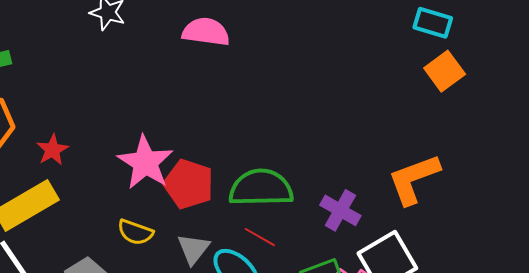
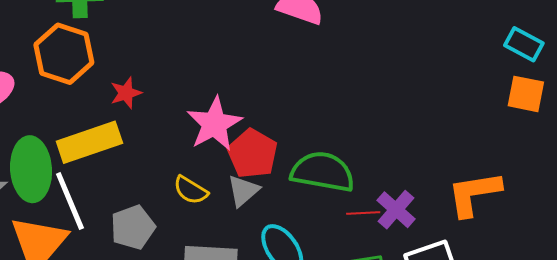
orange square: (445, 71) -> (526, 94), turned 36
red line: (260, 237) -> (363, 213), moved, turned -44
gray triangle: (193, 249) -> (243, 191), moved

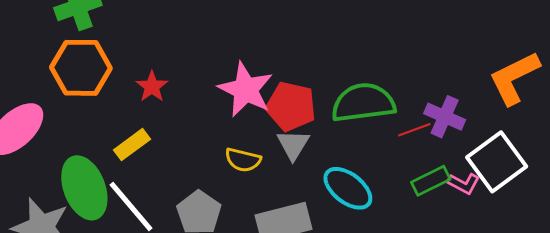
yellow rectangle: (89, 142) -> (132, 145), size x0.6

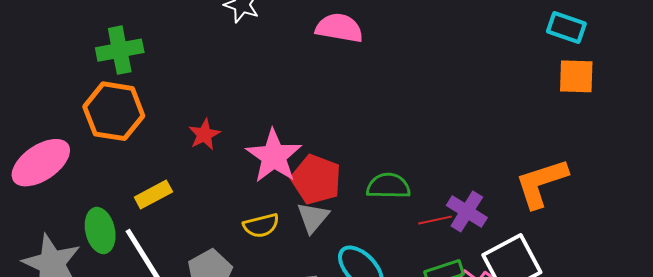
red star: (152, 87) -> (204, 134), moved
green semicircle: (363, 103) -> (388, 186), size x0.7
yellow semicircle: (243, 160) -> (261, 225), turned -36
green ellipse: (84, 188) -> (100, 231), size x0.7

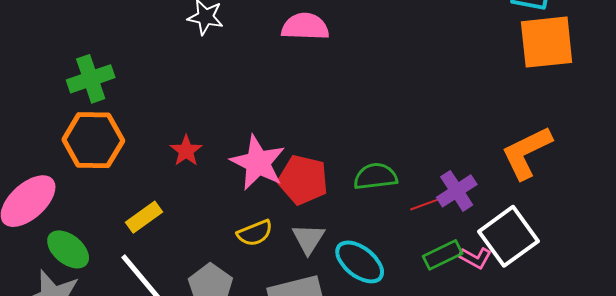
orange square: (576, 76) -> (547, 42), size x1.5
purple cross: (467, 211) -> (457, 191), turned 33
gray triangle: (313, 217) -> (308, 239), moved
green ellipse: (100, 231) -> (68, 249), moved, turned -30

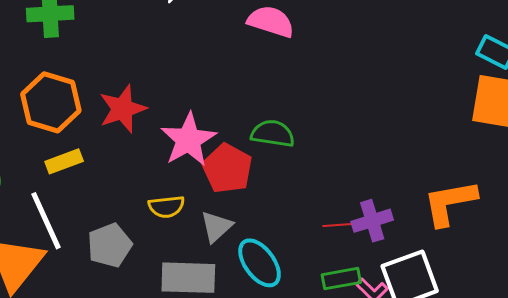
orange hexagon: (93, 140) -> (51, 102), moved
red star: (186, 151) -> (123, 109), size x1.5
green semicircle: (375, 176) -> (273, 134), moved

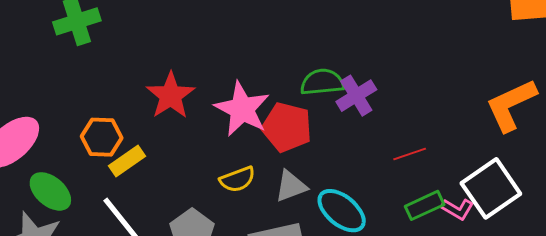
orange hexagon: (51, 102) -> (102, 137), moved, size x0.7
purple cross: (372, 221) -> (356, 96), moved
gray triangle: (216, 227) -> (291, 186), turned 36

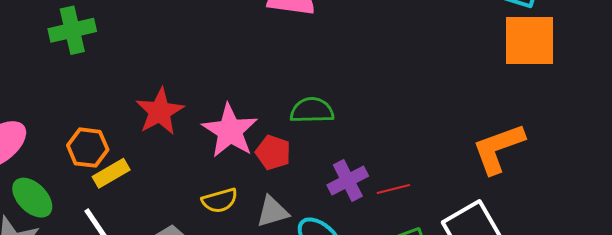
purple cross: (356, 96) -> (348, 181), moved
red pentagon: (287, 127) -> (273, 153), size x0.7

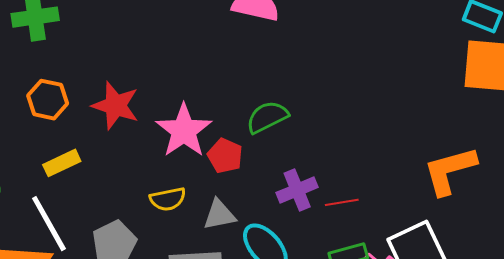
green semicircle: (312, 110) -> (267, 117), turned -30
red star: (160, 112) -> (116, 106), turned -30
orange hexagon: (88, 148) -> (48, 100), moved

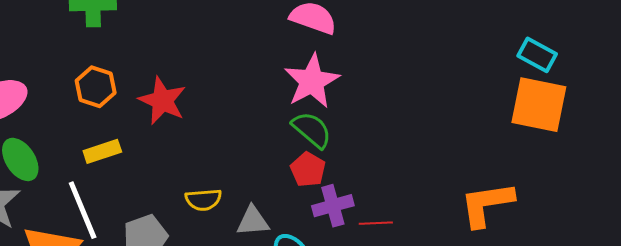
green semicircle: (267, 117) -> (312, 130), turned 60
pink star: (184, 131) -> (312, 81), moved
red pentagon: (225, 156) -> (308, 170), moved

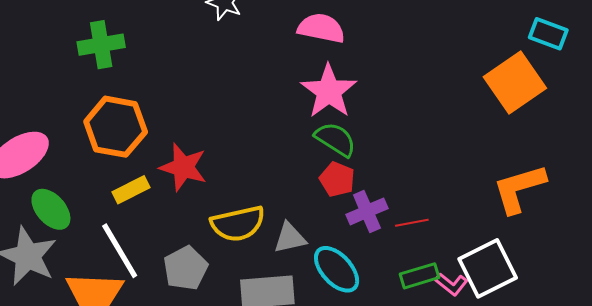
orange hexagon: (96, 87) -> (116, 127), size x1.5
red star: (162, 101) -> (183, 167), moved
orange square: (539, 105) -> (515, 83), moved, turned -38
yellow semicircle: (203, 200) -> (238, 224), size x1.5

